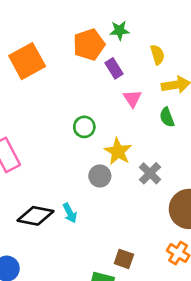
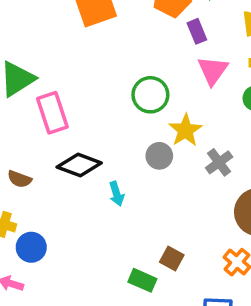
pink triangle: (132, 98) -> (213, 70), size x1.4
green circle: (84, 127) -> (150, 95), size x1.4
black diamond: (35, 216) -> (79, 165), moved

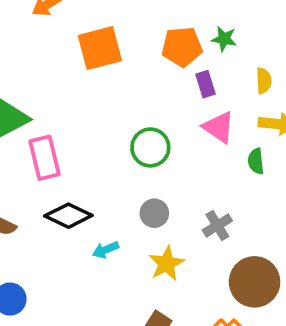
pink triangle: (213, 70) -> (219, 127), turned -36
yellow star: (185, 130) -> (166, 264), moved
cyan arrow: (117, 194) -> (106, 250), turned 80

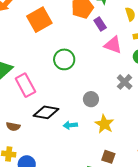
green circle: (150, 147) -> (64, 59), moved
gray cross: (217, 226) -> (125, 82), moved
cyan arrow: (106, 250) -> (70, 125), turned 32

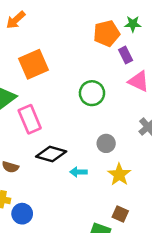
orange square: (39, 20) -> (33, 64), moved
green circle: (64, 59) -> (92, 93), moved

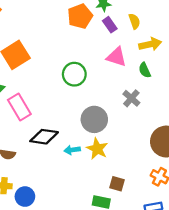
purple rectangle: (126, 55) -> (110, 25), moved
gray circle: (106, 143) -> (94, 119), size x1.5
yellow star: (119, 175) -> (97, 149), moved

